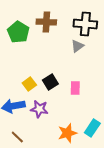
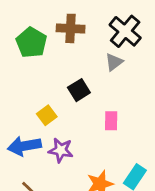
black cross: (85, 24) -> (125, 31), turned 35
black square: (50, 82) -> (79, 90), moved

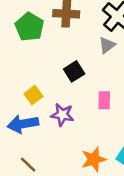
yellow square: (47, 115) -> (33, 95), moved
purple star: (61, 150) -> (62, 115), moved

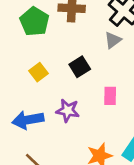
yellow square: (33, 95) -> (38, 72), moved

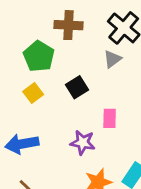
green pentagon: (35, 22) -> (39, 56), moved
purple star: (68, 111) -> (83, 143), moved

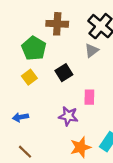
blue arrow: (22, 144) -> (21, 117), size x0.6

